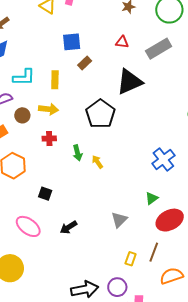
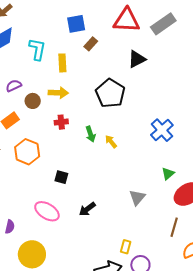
red triangle: (122, 42) -> (126, 20), size x2.0
cyan L-shape: (24, 77) -> (37, 49), moved, turned -75
black triangle: (129, 82) -> (137, 59), size x0.7
blue cross: (163, 159) -> (162, 130), moved
yellow rectangle: (131, 259) -> (126, 247), moved

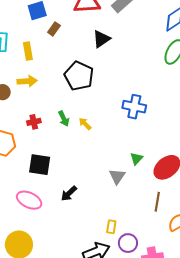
red cross: (61, 122) -> (34, 122), moved
blue cross: (162, 130) -> (134, 107), turned -30
green triangle: (168, 174) -> (136, 159), moved
black square: (61, 177) -> (40, 165), size x1.6

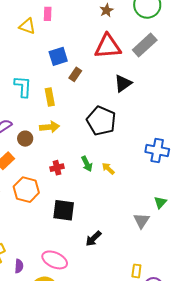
pink ellipse: (29, 200) -> (55, 260), moved

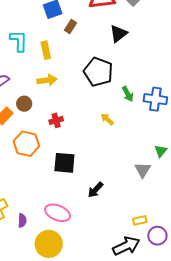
brown circle: (25, 139) -> (24, 104), moved
green arrow: (87, 164) -> (128, 94), moved
yellow rectangle: (136, 271) -> (140, 220), turned 72

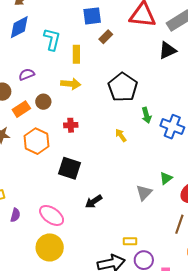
black triangle: (118, 34) -> (168, 50), moved
yellow circle: (49, 244) -> (50, 247), moved

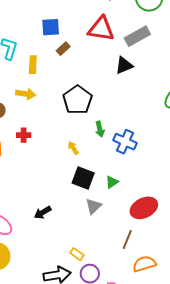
black square: (69, 168) -> (83, 178), moved
green triangle: (166, 178) -> (112, 182), moved
yellow rectangle: (130, 241) -> (77, 254), turned 32

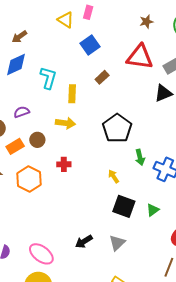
blue square: (51, 27) -> (90, 45), moved, turned -30
gray triangle: (93, 206) -> (117, 243), moved

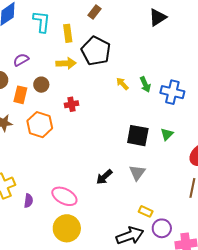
black pentagon: (117, 128) -> (96, 51), moved
orange rectangle: (15, 146) -> (20, 95), turned -36
yellow arrow: (114, 176) -> (122, 84), moved

